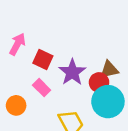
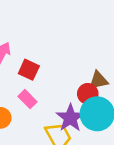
purple star: (72, 72) -> (70, 118), moved

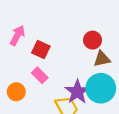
red circle: (88, 94) -> (93, 40), moved

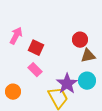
cyan circle: (101, 88) -> (87, 81), size x0.7
orange circle: (16, 92) -> (13, 92), moved

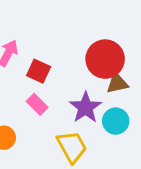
red circle: (80, 40) -> (105, 59), size x1.6
purple star: (67, 84) -> (85, 107), moved

